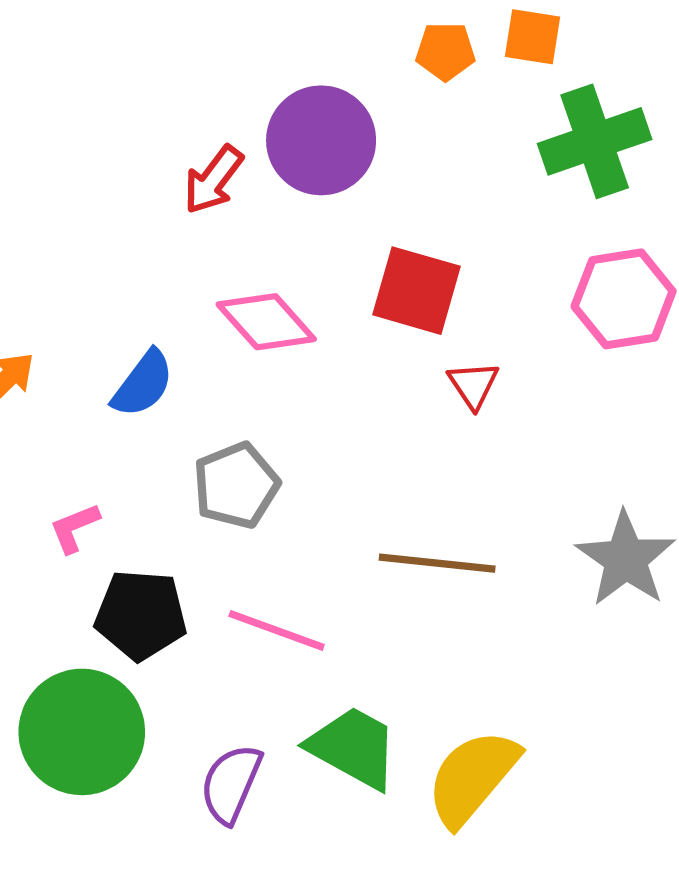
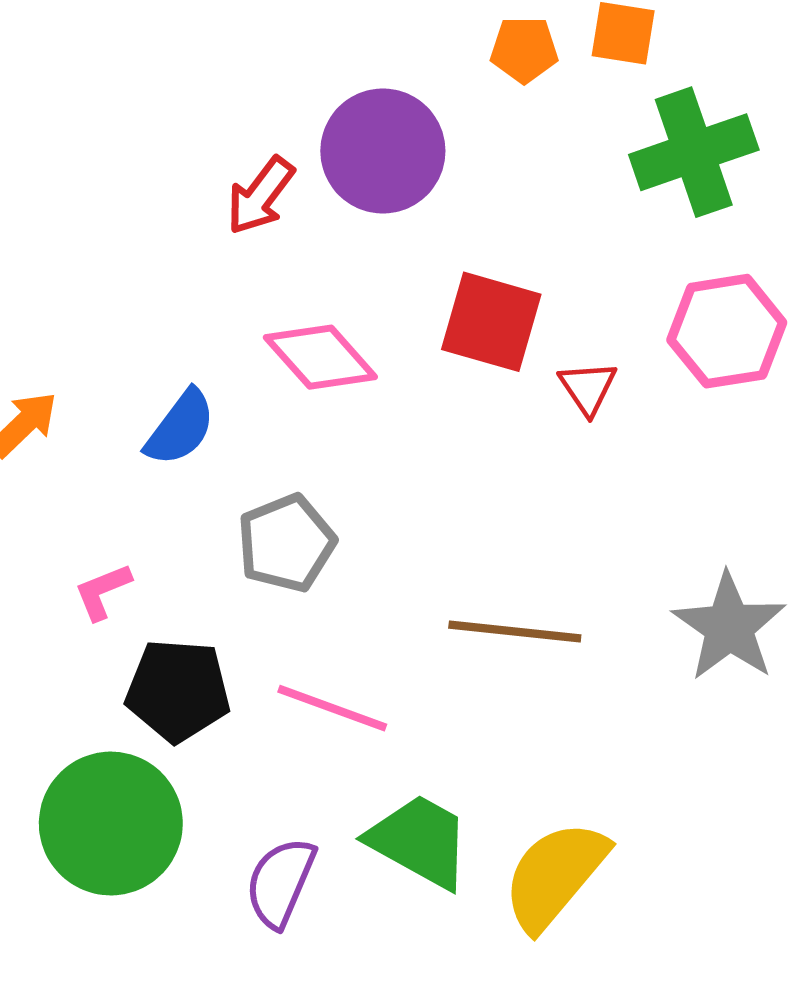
red triangle: (473, 385) -> (588, 388), moved

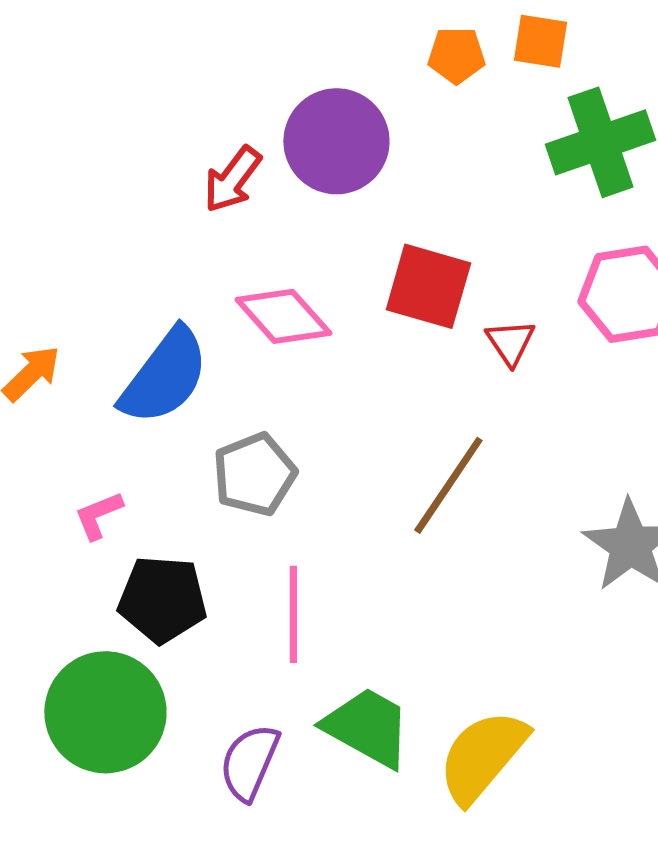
blue semicircle: (180, 428) -> (164, 376), size x1.5
brown line: (515, 632) -> (448, 485), moved, turned -62
pink line: (332, 708) -> (293, 614), turned 70

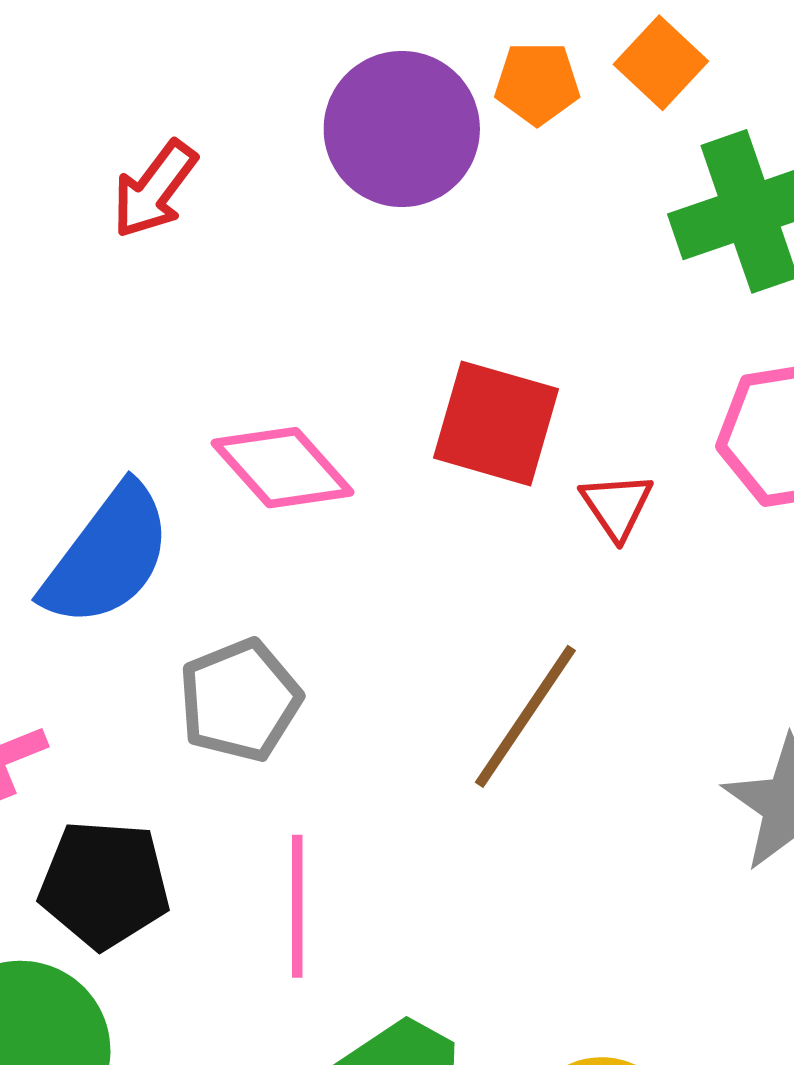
orange square: (540, 41) -> (661, 63), turned 34
purple circle: (336, 141) -> (402, 129), moved
red arrow: (232, 179) -> (154, 189), moved

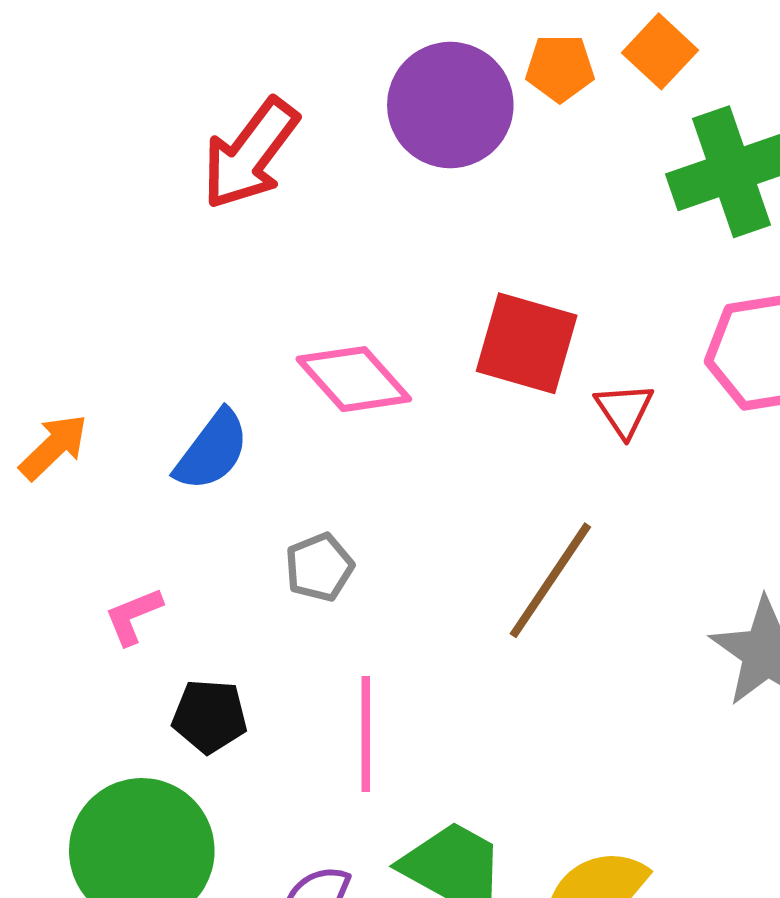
red arrow: (154, 189) -> (250, 154), size x1.4
blue semicircle: (107, 556) -> (212, 450), size x0.7
gray pentagon: (240, 700) -> (319, 567), size x0.7
black pentagon: (104, 884) -> (210, 716), size x0.7

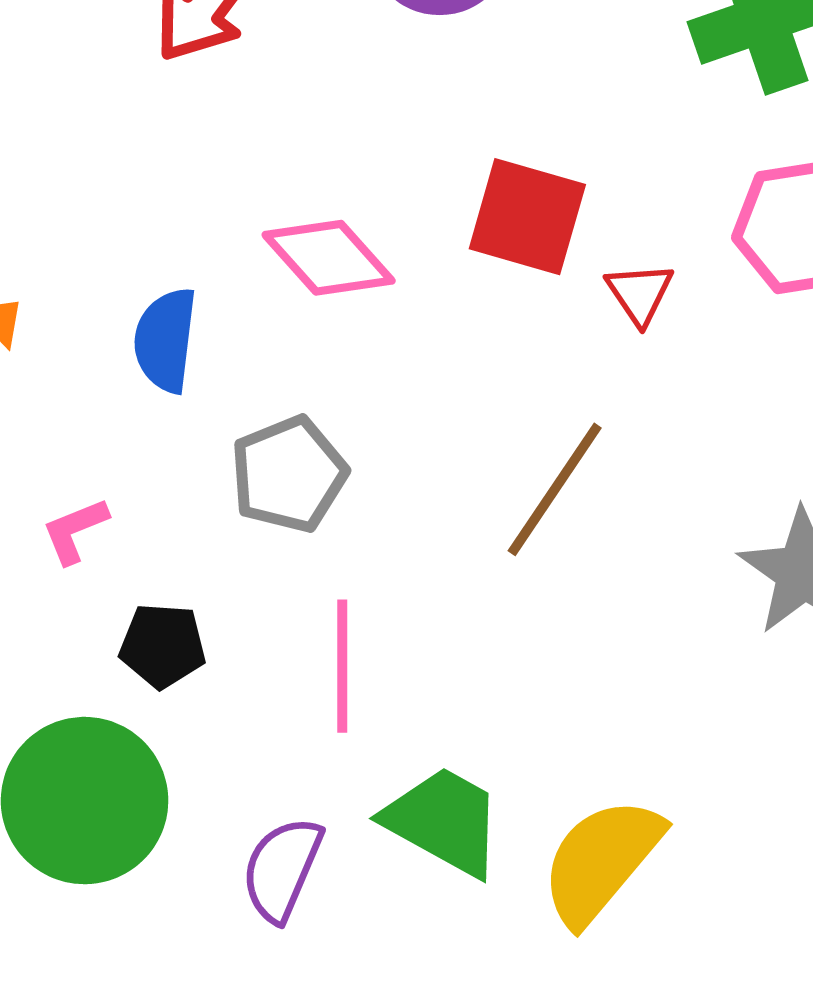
blue semicircle: (212, 450) -> (165, 340), turned 150
gray pentagon: (319, 567) -> (289, 474), size x1.5

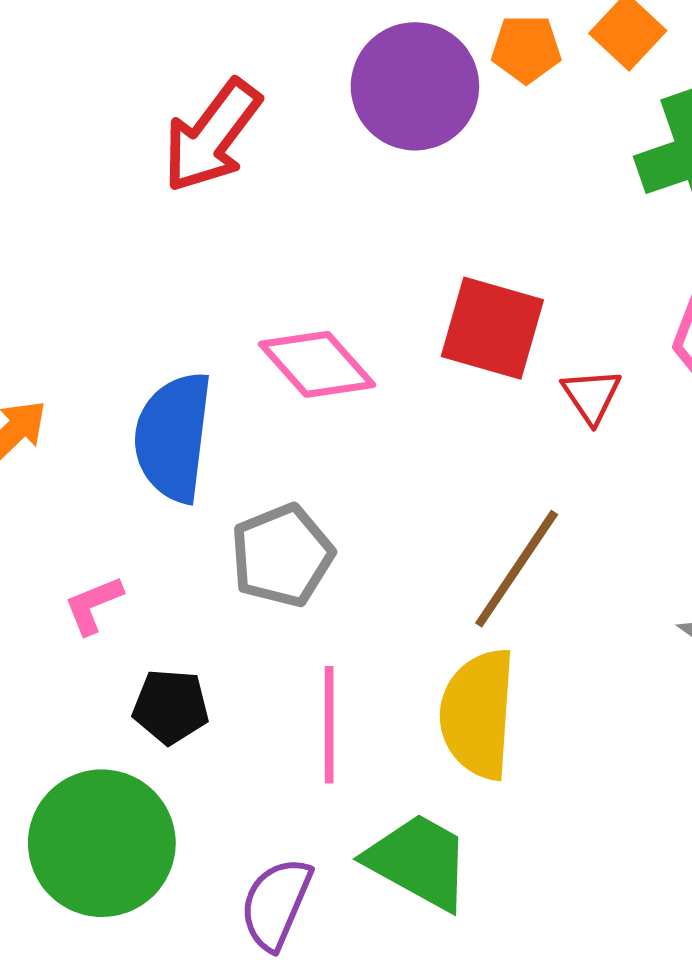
blue semicircle: (165, 340) -> (173, 437), size x1.4
yellow semicircle: (601, 861) -> (478, 714), moved, turned -36

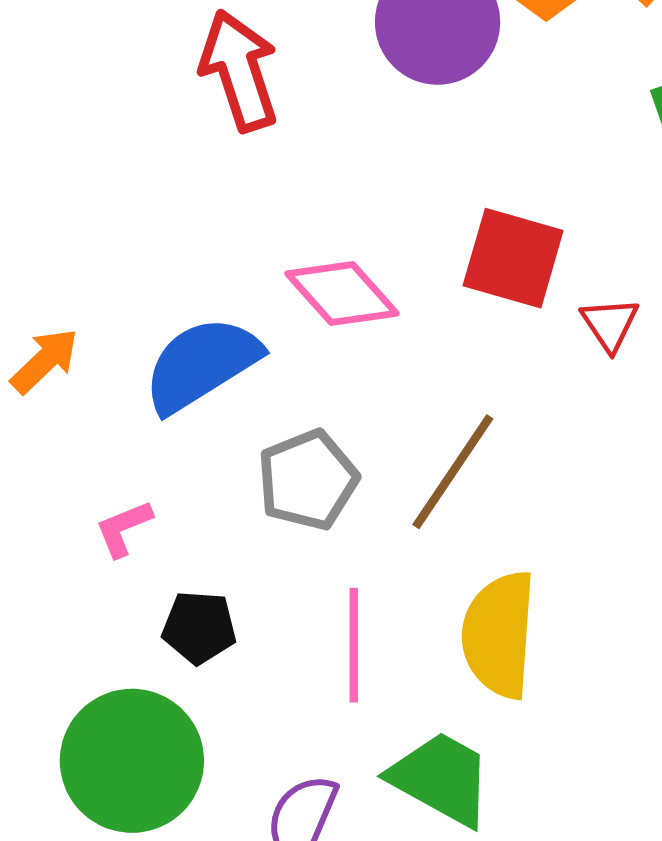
red arrow: (212, 136) -> (239, 71), turned 125
blue semicircle: (173, 437) -> (202, 364), turned 51
brown line: (517, 569) -> (453, 472), moved

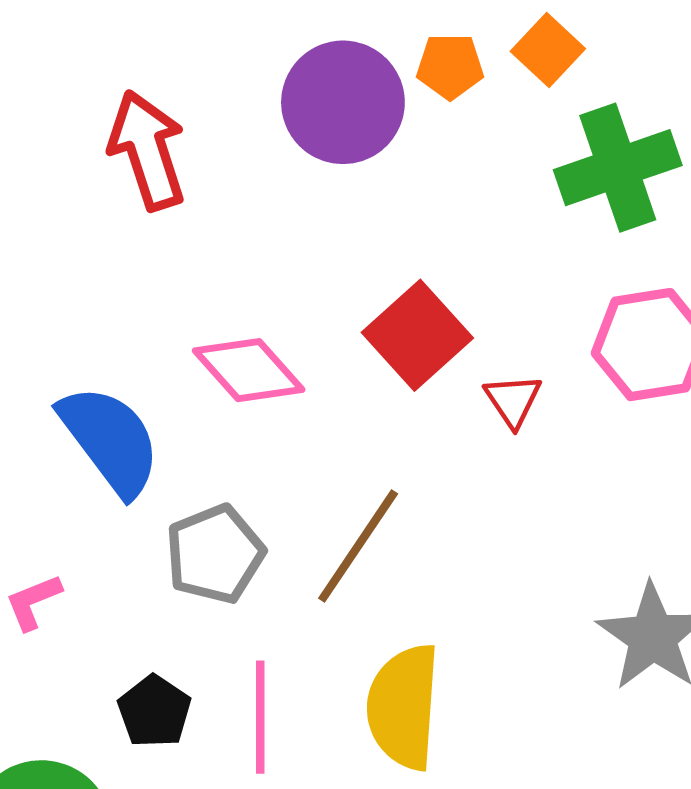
red square: (513, 258) -> (417, 335), turned 32
blue semicircle: (202, 364) -> (110, 440), turned 85
black pentagon: (199, 627) -> (154, 711), moved, turned 30

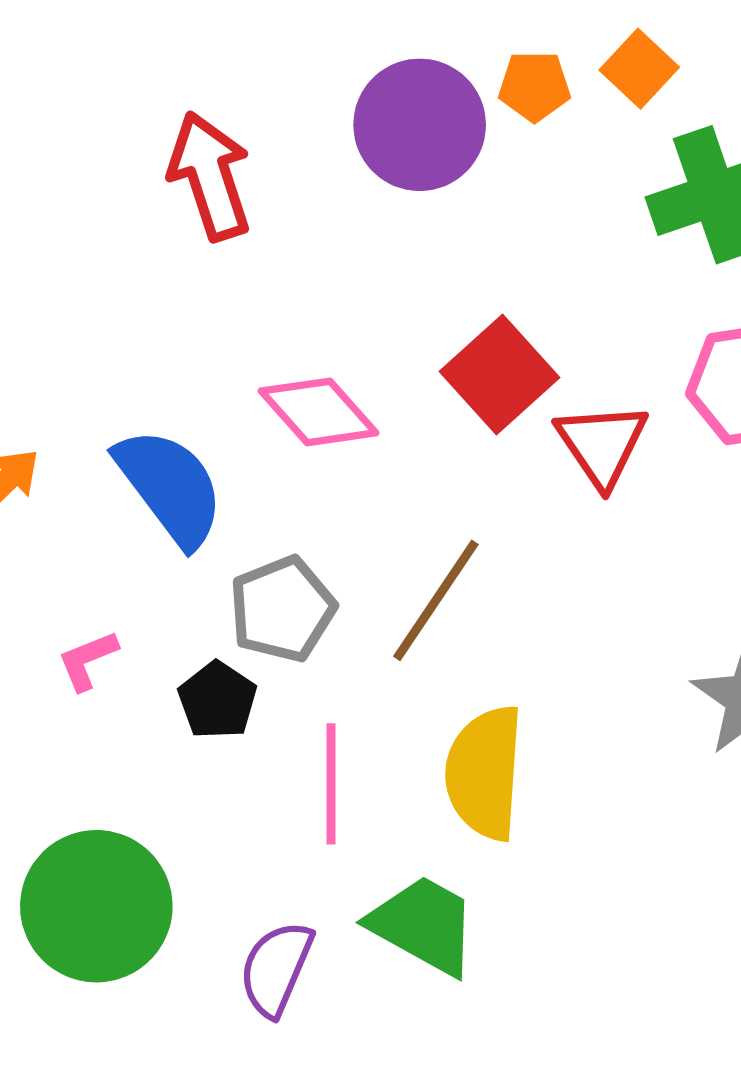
red triangle: (513, 400) -> (602, 444), size x1.5
black pentagon: (154, 711) -> (217, 700), moved

